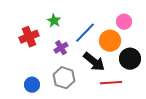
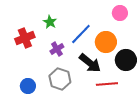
pink circle: (124, 22) -> (120, 13), moved

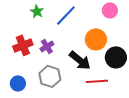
green star: (50, 22) -> (37, 11), moved
blue line: (81, 34) -> (66, 15), moved
red cross: (25, 38) -> (23, 45), moved

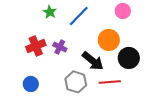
purple cross: (47, 46) -> (60, 47), turned -32
gray hexagon: (50, 76) -> (76, 82), moved

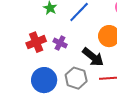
blue circle: (31, 84) -> (44, 80), moved, size x1.6

